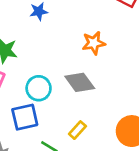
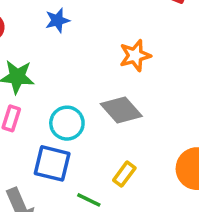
blue square: (25, 117) -> (52, 163), turned 32

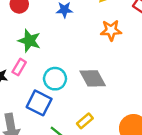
orange star: (135, 56) -> (111, 30), moved

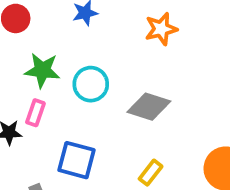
gray diamond: (93, 78) -> (149, 107), turned -32
cyan circle: (55, 79) -> (91, 84), moved

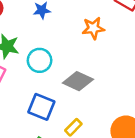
blue square: (77, 160) -> (41, 107), moved

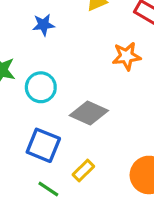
orange star: (93, 28) -> (127, 56), moved

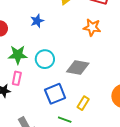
orange star: (127, 56) -> (92, 27), turned 30
blue square: (43, 145) -> (55, 94), turned -30

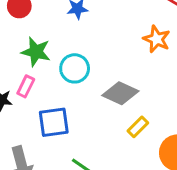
blue square: (55, 94) -> (54, 122), moved
yellow rectangle: (83, 103) -> (138, 127), moved

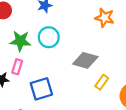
cyan circle: (75, 68) -> (49, 37), moved

